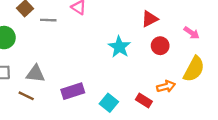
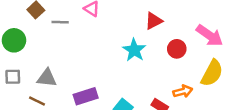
red triangle: (150, 19) -> (154, 21), moved
pink arrow: (192, 33) -> (210, 35), size x1.6

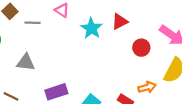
cyan star: (134, 50) -> (91, 28), moved
gray triangle: (47, 78) -> (26, 62), moved

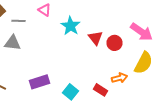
red triangle: (120, 22) -> (96, 38), moved, turned -42
gray triangle: (26, 62) -> (12, 43), moved

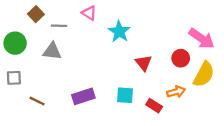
red triangle: (96, 38) -> (144, 63), moved
red circle: (114, 43) -> (181, 58), moved
cyan square: (70, 92) -> (125, 95), moved, turned -35

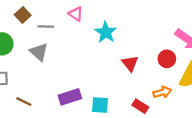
gray triangle: (52, 51) -> (39, 52), turned 36
cyan square: (125, 95) -> (100, 105), moved

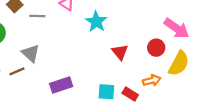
gray triangle: (39, 52) -> (31, 53), moved
brown line: (24, 102) -> (17, 71), moved, turned -49
cyan square: (100, 105) -> (106, 92), moved

